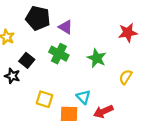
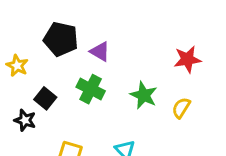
yellow semicircle: (126, 77) -> (181, 108), moved

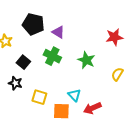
yellow semicircle: (181, 108) -> (117, 74), moved
black star: (25, 120) -> (15, 83), moved

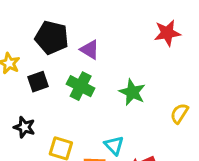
red star: (114, 37) -> (167, 33), moved
black square: (23, 62) -> (38, 82), moved, turned 32

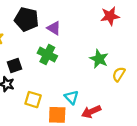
black square: (38, 82) -> (14, 65), moved
green star: (132, 92) -> (99, 59), moved

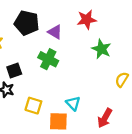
red star: (110, 16) -> (87, 20), moved
green star: (99, 59) -> (101, 49), moved
red arrow: (91, 112) -> (105, 118), moved, turned -36

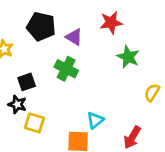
cyan triangle: (73, 103) -> (95, 120), turned 35
yellow square: (33, 106) -> (34, 123), moved

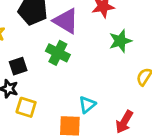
purple triangle: (74, 37) -> (66, 21), size x1.5
green star: (128, 57) -> (120, 41), turned 30

